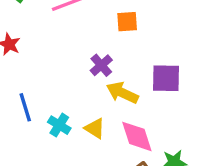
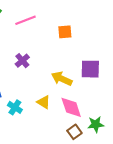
purple cross: (101, 65) -> (22, 61), moved
cyan cross: (59, 125) -> (15, 107), moved

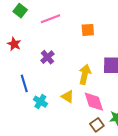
yellow arrow: (62, 79) -> (85, 74), turned 78

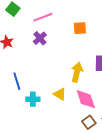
purple cross: (47, 57) -> (40, 38), moved
cyan cross: (40, 102) -> (33, 99), turned -32

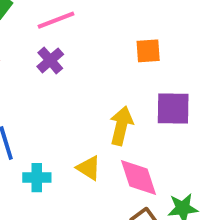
orange square: (80, 28) -> (148, 51), moved

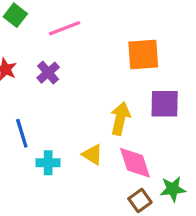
orange square: (148, 51) -> (143, 55), size x1.5
purple cross: (50, 60) -> (48, 73), moved

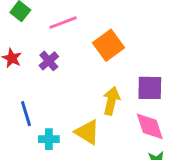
orange square: (143, 55) -> (109, 45), moved, turned -32
yellow triangle: (92, 155) -> (87, 132), size x1.4
pink diamond: (135, 163) -> (150, 126), moved

